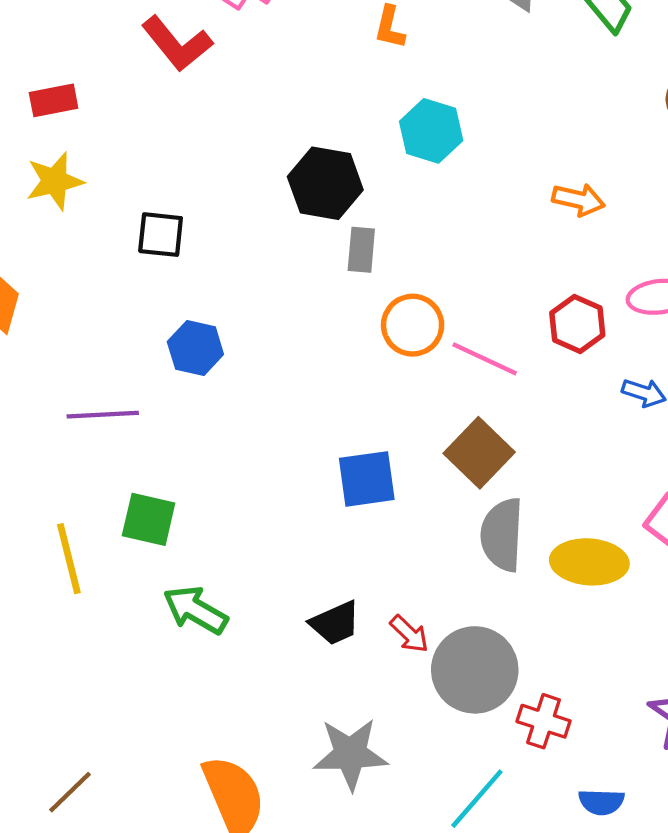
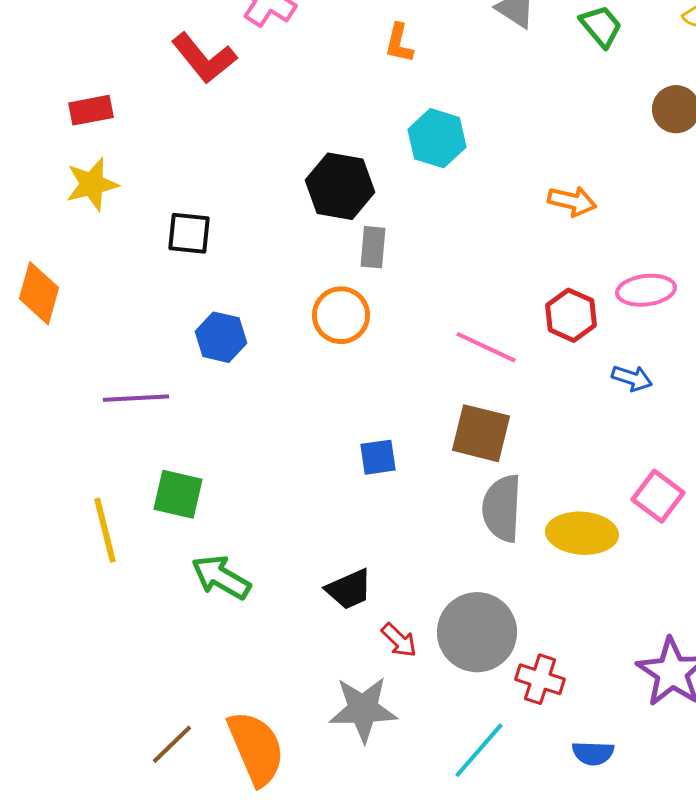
orange circle: (413, 325) -> (341, 315), moved
brown square: (479, 453) -> (481, 433), turned -30
blue square: (367, 479) -> (378, 457), size x0.7
red arrow: (409, 634) -> (399, 640), moved
brown line: (70, 792) -> (172, 744), moved

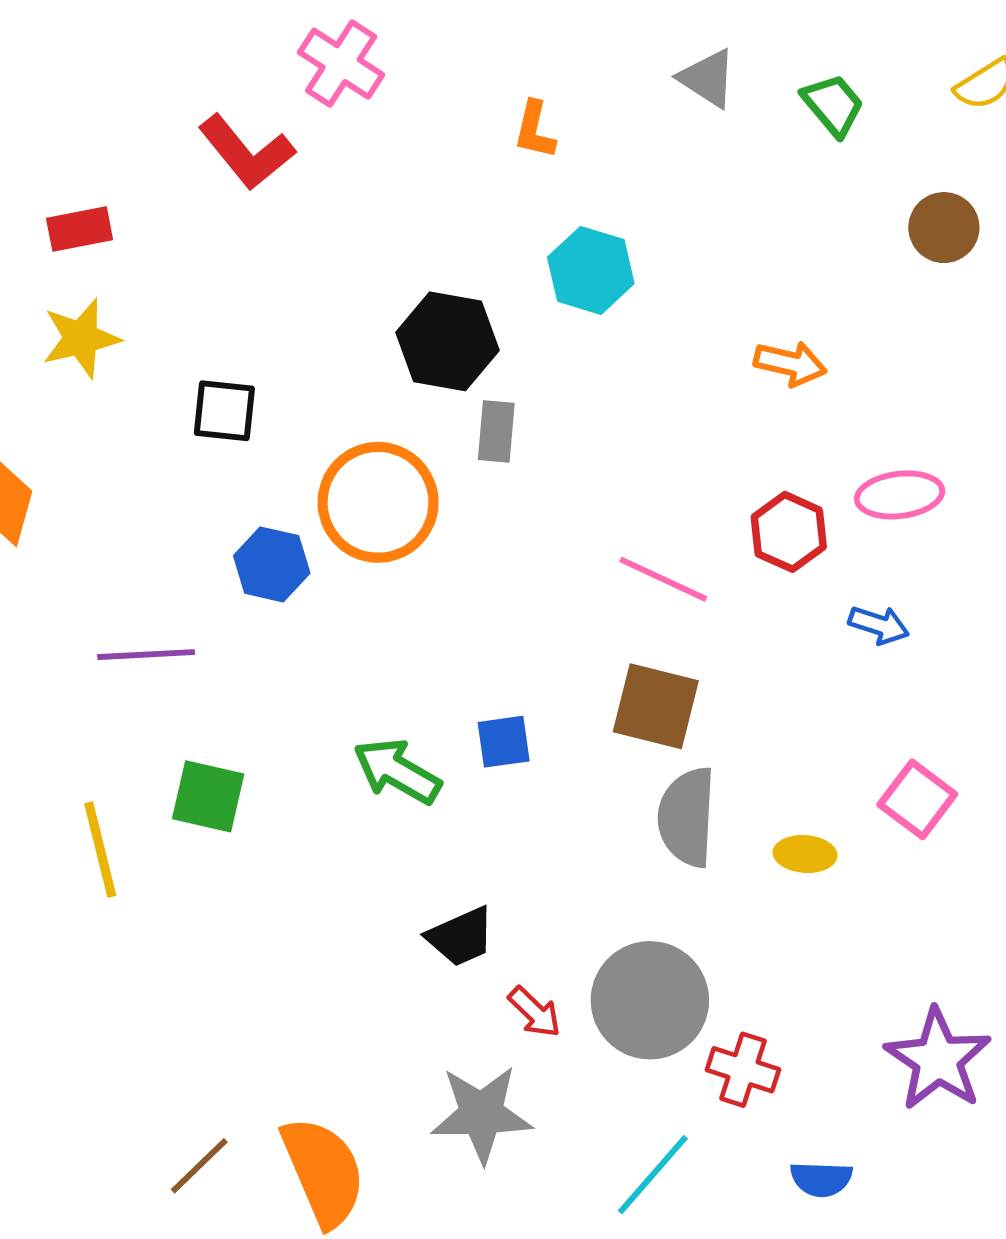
orange circle: (341, 315) -> (378, 502), moved, size x1.4
yellow ellipse: (582, 533) -> (805, 854), size x0.6
green arrow: (221, 577) -> (397, 771), moved

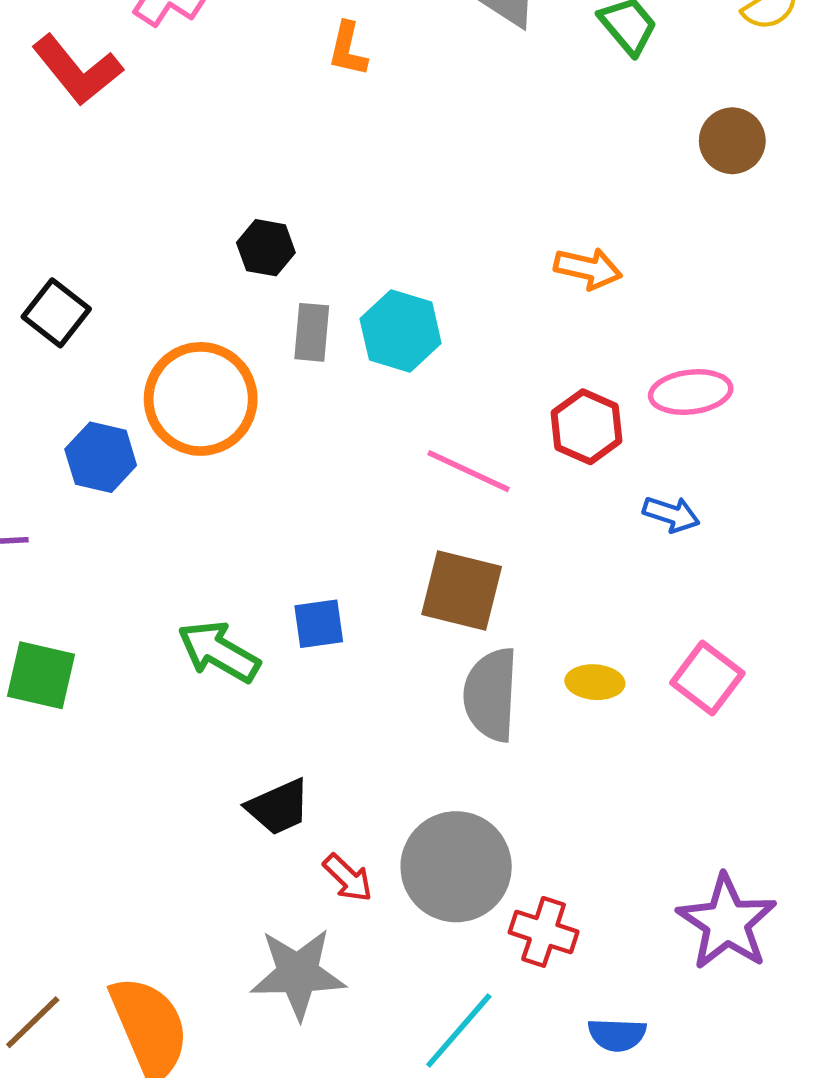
cyan hexagon: (591, 270) -> (401, 331), moved
black hexagon: (447, 341) -> (266, 248), size x0.6
black square: (224, 411) -> (56, 313), turned 32
yellow ellipse: (805, 854) -> (595, 682), moved

